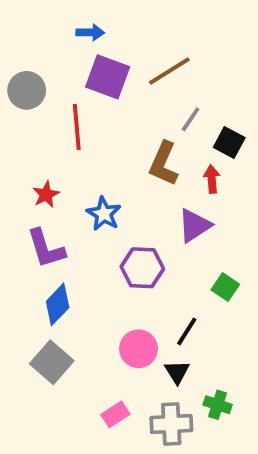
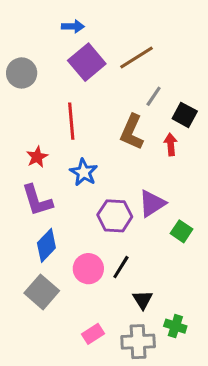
purple square: (108, 77) -> (87, 62), turned 30
red line: (77, 127) -> (71, 121), moved
purple triangle: (194, 225) -> (152, 203), moved
black line: (187, 331) -> (121, 267), moved
pink circle: (139, 349) -> (88, 269), moved

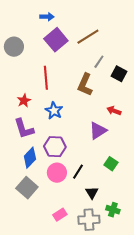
red arrow: (171, 144) -> (114, 111), moved, turned -64
purple hexagon: (115, 216) -> (55, 147), moved
green square: (182, 231) -> (111, 164), moved

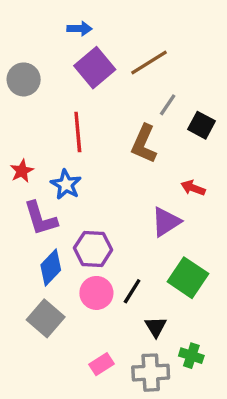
red star: (24, 101) -> (22, 171), moved
blue star: (54, 111) -> (66, 185), moved
green square: (111, 164) -> (188, 278), size x1.6

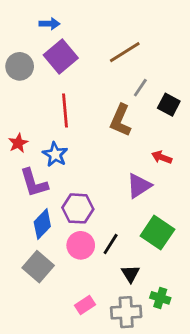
blue arrow: (79, 29) -> (49, 24), moved
purple square: (95, 68) -> (61, 56), moved

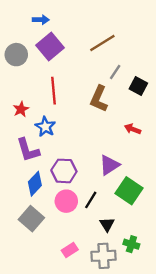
red star: (18, 143) -> (21, 109), moved
purple triangle: (139, 186) -> (109, 165), moved

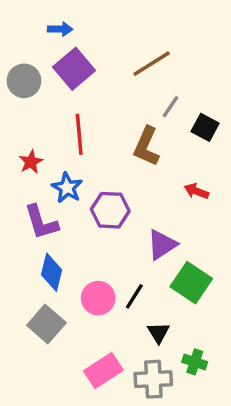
purple hexagon: (64, 171) -> (110, 210), moved
blue diamond: (35, 184) -> (52, 272), turned -30
pink rectangle: (70, 250) -> (103, 371), size x1.5

